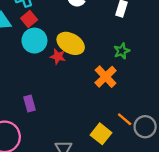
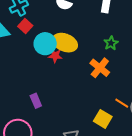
cyan circle: (34, 41) -> (45, 44), moved

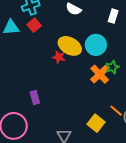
green star: (111, 43) -> (112, 67), moved
cyan circle: (45, 44) -> (96, 45), moved

